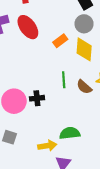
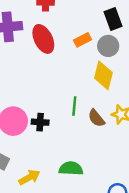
orange rectangle: (60, 41) -> (82, 40), moved
yellow arrow: (47, 146) -> (29, 177), moved, turned -30

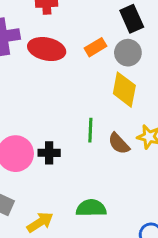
red ellipse: (43, 39) -> (47, 49), turned -48

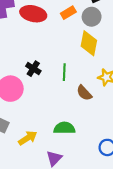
brown semicircle: (119, 143) -> (84, 93), moved
black cross: (49, 153) -> (33, 69), moved, turned 32

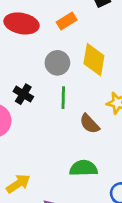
gray circle: (92, 17) -> (57, 63), moved
green semicircle: (64, 128) -> (83, 168), moved

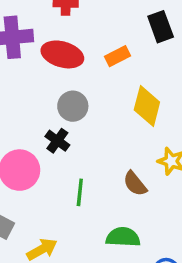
gray circle: (57, 63) -> (73, 106), moved
green line: (63, 98) -> (80, 192), moved

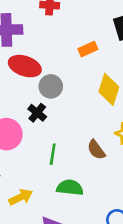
red ellipse: (62, 54) -> (25, 66), moved
green semicircle: (123, 237) -> (70, 188), moved

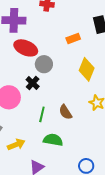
brown semicircle: (96, 150) -> (65, 112), moved

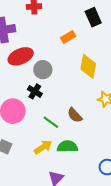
red ellipse: (26, 48) -> (21, 56), turned -35
green line: (42, 114) -> (51, 122), turned -56
yellow arrow: (16, 145) -> (43, 147), moved

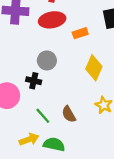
red ellipse: (21, 56) -> (52, 20), moved
black cross: (35, 91) -> (34, 81), turned -32

